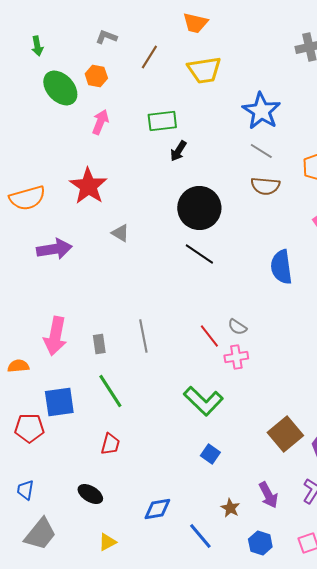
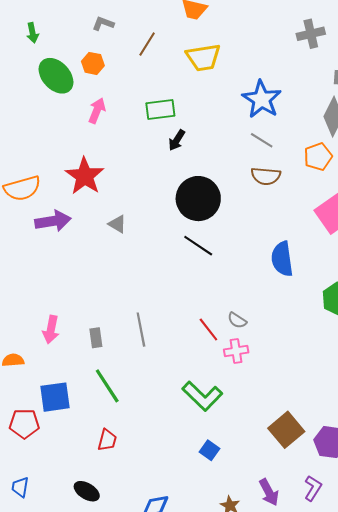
purple arrow: (54, 249) -> (53, 221), moved
pink arrow: (55, 336) -> (51, 330), size x0.7

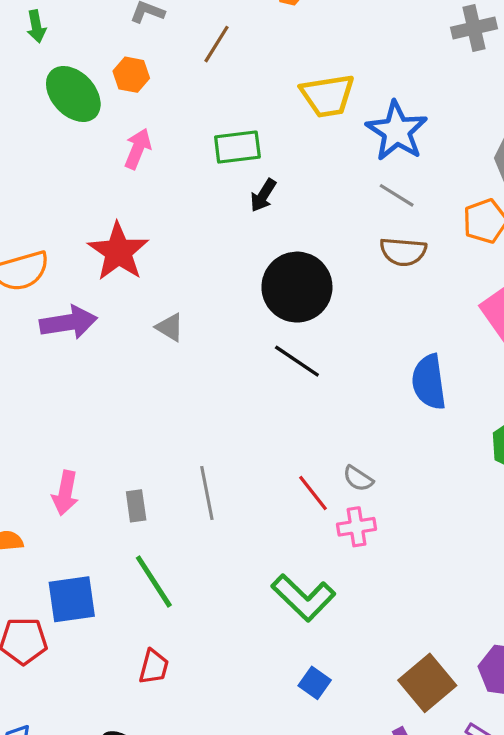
yellow trapezoid: (203, 57) -> (328, 96), moved
brown square: (286, 430) -> (427, 683), moved

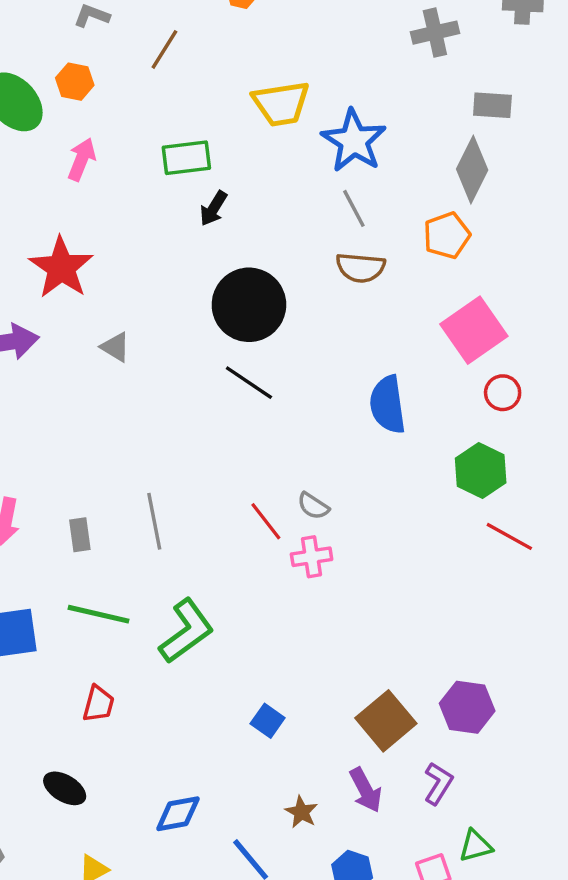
gray line: (397, 195) -> (354, 208), turned 30
green line: (154, 581) -> (98, 614), turned -44
green L-shape: (303, 598) -> (186, 631), moved, turned -80

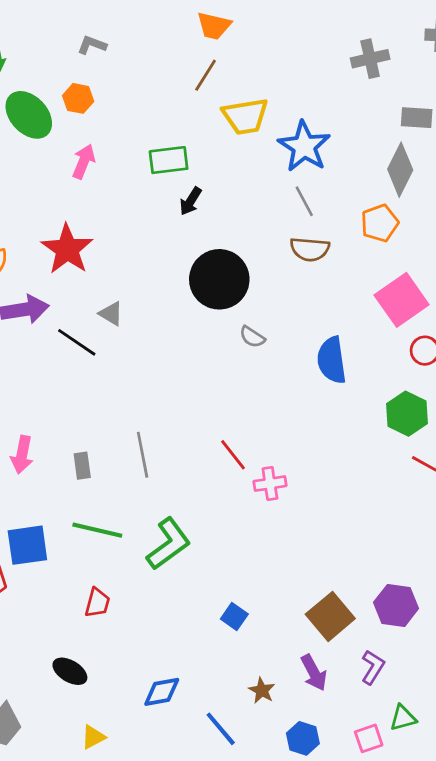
brown line: (164, 49) -> (206, 75), moved
black line: (249, 383) -> (77, 342), moved
gray semicircle: (313, 506) -> (252, 337), moved

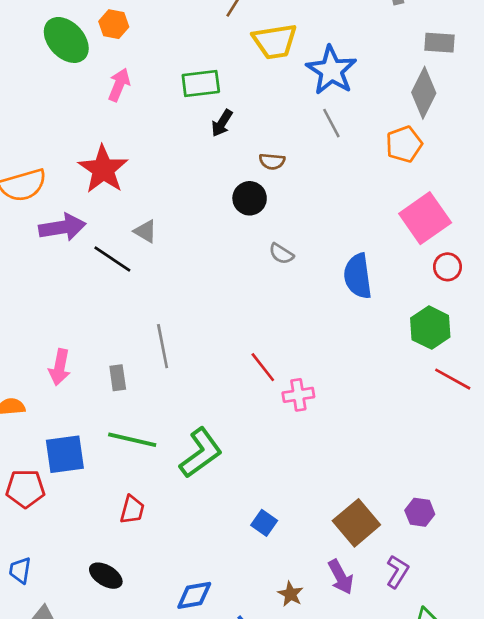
brown semicircle: (310, 249) -> (272, 161), moved, size x0.7
black circle: (219, 279) -> (250, 198), size x0.6
gray line: (143, 455) -> (163, 346), moved
purple hexagon: (396, 605) -> (420, 512), size x0.7

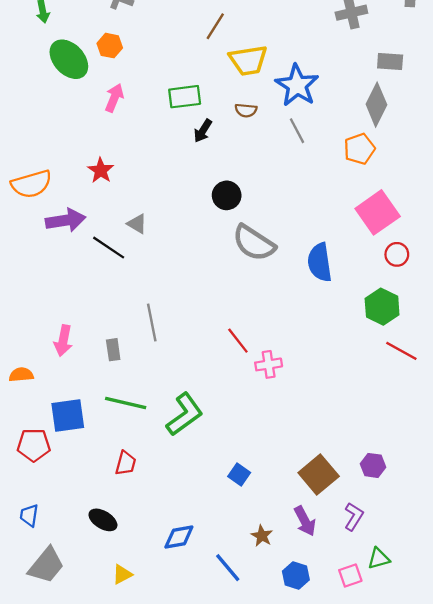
brown semicircle: (272, 161) -> (246, 110), moved
red star: (103, 169) -> (101, 170), size x0.6
gray semicircle: (281, 254) -> (254, 243), size x2.0

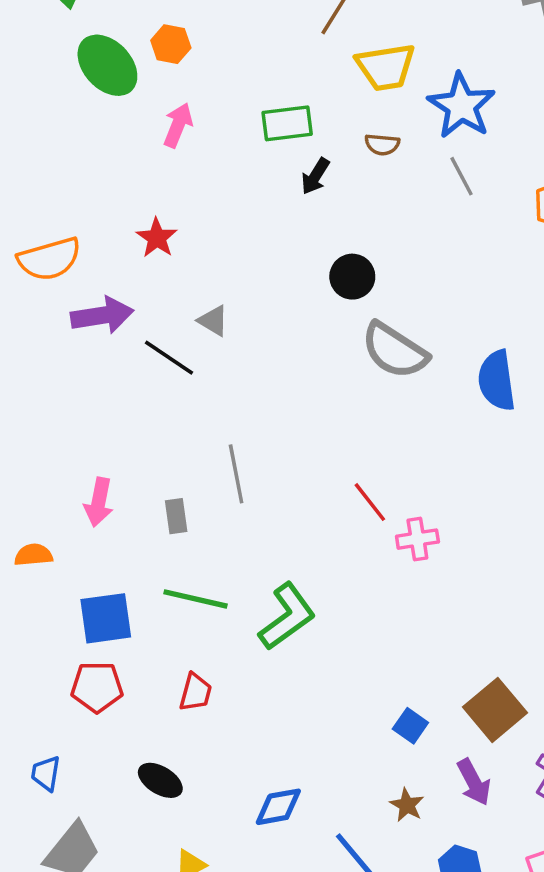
red pentagon: (34, 445) -> (97, 687), moved
blue square: (239, 475) -> (410, 726), moved

